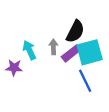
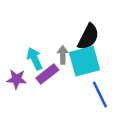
cyan square: (90, 52) -> (84, 61), moved
purple rectangle: (71, 53) -> (47, 74), moved

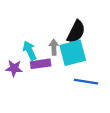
purple rectangle: (47, 74) -> (41, 64), turned 30
blue line: (100, 94) -> (86, 82), turned -55

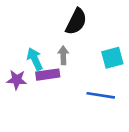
black semicircle: (76, 32) -> (76, 22), moved
cyan square: (73, 53) -> (112, 58), moved, size x0.7

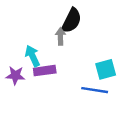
gray arrow: (63, 55) -> (60, 36), moved
cyan square: (112, 58) -> (106, 69), moved

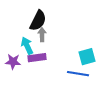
black semicircle: (71, 21) -> (38, 21), moved
gray arrow: (60, 36) -> (42, 35), moved

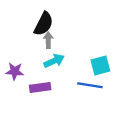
cyan arrow: (27, 46) -> (54, 61), moved, turned 90
purple rectangle: (37, 58) -> (40, 88), moved

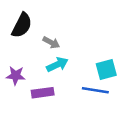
black semicircle: (44, 24) -> (22, 25), moved
gray arrow: (48, 40) -> (51, 42), turned 119

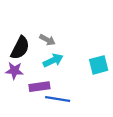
black semicircle: (22, 25) -> (20, 48), moved
blue line: (95, 90) -> (58, 99), moved

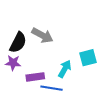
gray arrow: (47, 40) -> (42, 35), size x1.5
cyan arrow: (53, 60) -> (65, 69), moved, turned -36

